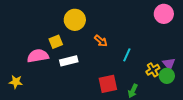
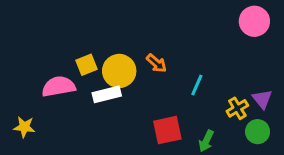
yellow circle: (75, 20) -> (119, 71), moved
green circle: (167, 76) -> (258, 132), moved

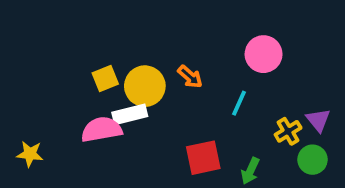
pink circle: (254, 21) -> (264, 54), moved
pink semicircle: (59, 87) -> (102, 129), moved

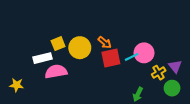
pink circle: (264, 54) -> (144, 53), moved
cyan line: (239, 103) -> (132, 57), turned 40
white rectangle: (130, 114) -> (42, 58), moved
red square: (203, 158) -> (111, 58), moved

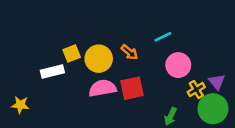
cyan line: (132, 57) -> (163, 37), moved
red square: (111, 58) -> (132, 88), moved
pink semicircle: (56, 72) -> (102, 88), moved
green circle: (172, 88) -> (213, 109), size x1.5

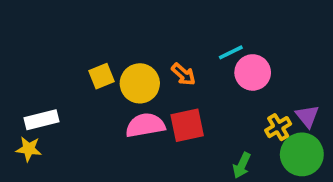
pink circle: (178, 65) -> (253, 72), moved
white rectangle: (52, 71) -> (41, 120), moved

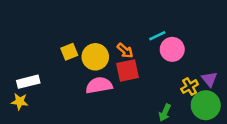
red square: (187, 125) -> (128, 70), moved

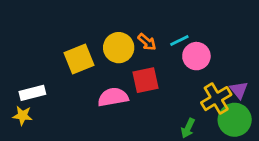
orange arrow: (125, 51) -> (147, 42), moved
yellow square: (69, 52) -> (79, 59), size x1.5
yellow circle: (95, 57) -> (119, 48), moved
yellow cross: (190, 87) -> (216, 99), size x1.5

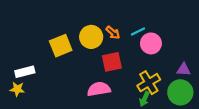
purple triangle: (239, 90) -> (184, 70), turned -48
pink semicircle: (113, 97) -> (99, 89), moved
yellow cross: (216, 99) -> (149, 83), moved

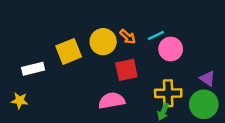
purple triangle: (184, 70) -> (207, 78), turned 32
white rectangle: (25, 72) -> (33, 69), moved
yellow cross: (149, 83) -> (168, 93), turned 30

